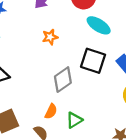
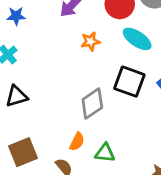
orange star: (50, 37) -> (90, 41), moved
green triangle: (74, 120) -> (105, 153), turned 36

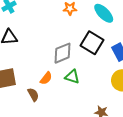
green triangle: (105, 153) -> (72, 77), moved

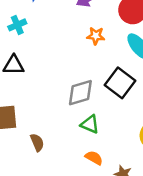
orange semicircle: (46, 78) -> (94, 158), moved, turned -104

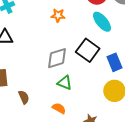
orange star: (96, 36) -> (58, 15), moved
orange semicircle: (94, 158) -> (59, 108), moved

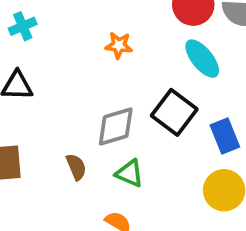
brown semicircle: (24, 97) -> (76, 167), moved

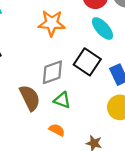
orange star: (119, 45) -> (52, 23), size x1.6
brown semicircle: (76, 167) -> (30, 98), size x1.6

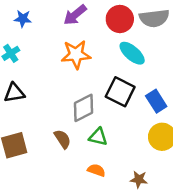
brown semicircle: (30, 98) -> (63, 139), size x0.7

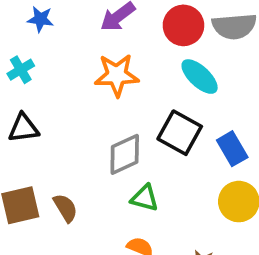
brown semicircle: (63, 139) -> (65, 208), moved

